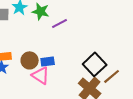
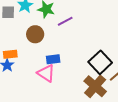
brown circle: (30, 60) -> (35, 34), moved

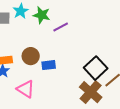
brown circle: (35, 34) -> (31, 56), moved
pink triangle: (46, 73) -> (26, 89), moved

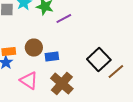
brown cross: (91, 92) -> (62, 84), moved

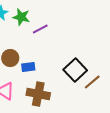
brown cross: (62, 84) -> (38, 94), turned -30

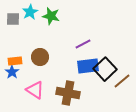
purple line: (40, 29) -> (83, 44), moved
blue rectangle: (28, 67) -> (88, 66), moved, size x1.5

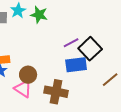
brown circle: (40, 57) -> (28, 75), moved
black square: (105, 69) -> (90, 49), moved

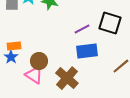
black square: (90, 49) -> (110, 23), moved, turned -30
brown cross: (56, 92) -> (67, 78), turned 30

